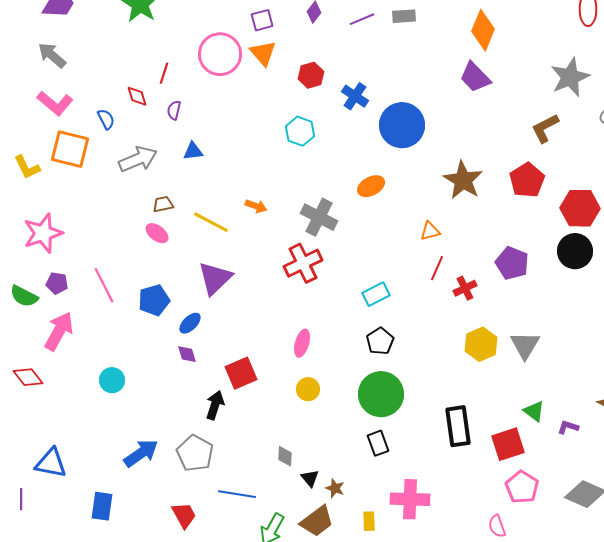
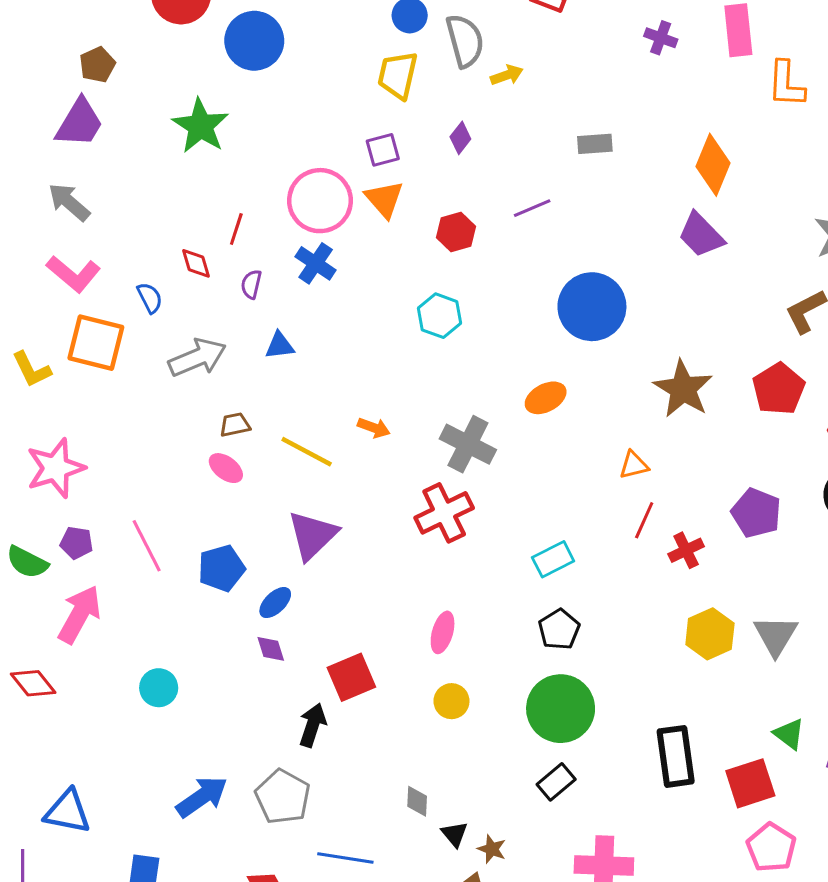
purple line: (362, 19) -> (532, 208), moved
blue cross: (355, 96) -> (316, 263), moved
black rectangle: (378, 443) -> (556, 782), turned 70

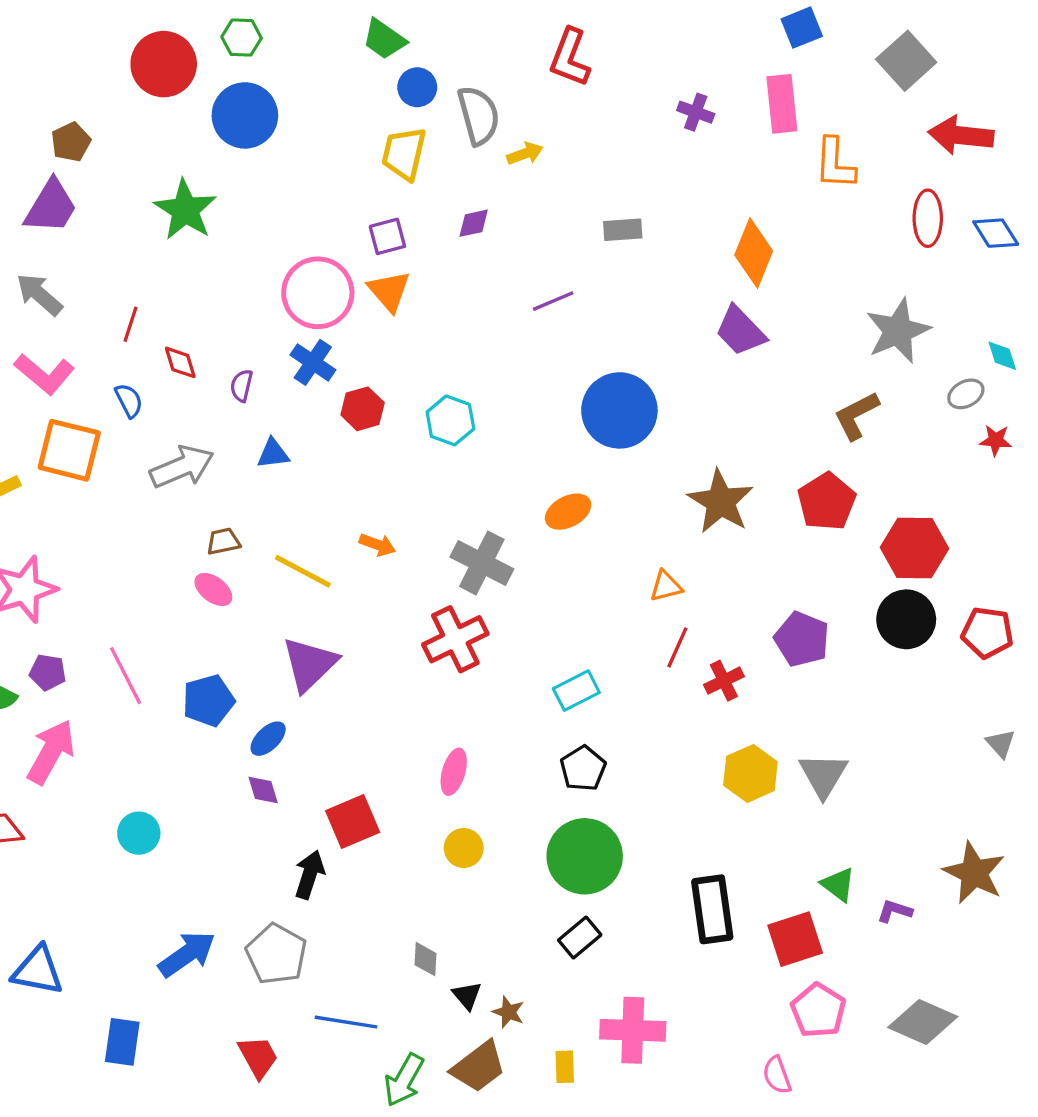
purple diamond: (460, 138) -> (474, 223), turned 40
red line: (236, 229) -> (131, 324), moved
red hexagon: (456, 232) -> (363, 409), moved

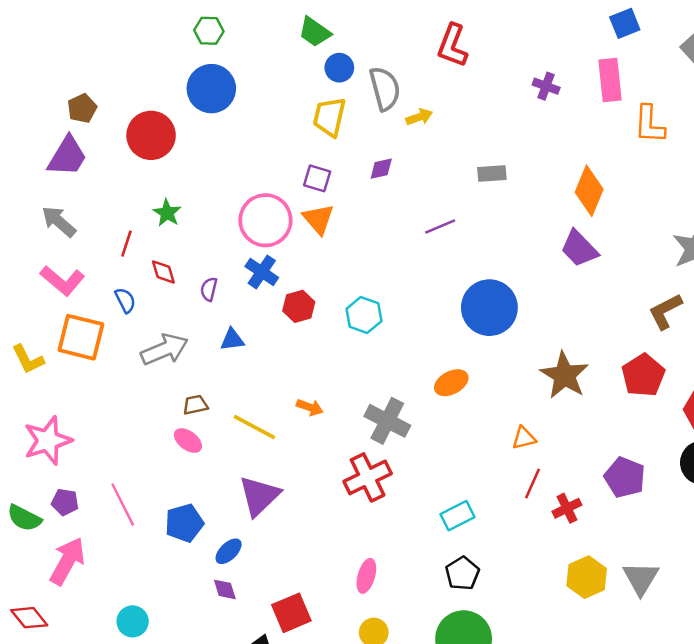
red circle: (164, 64) -> (151, 135), moved
green star: (185, 210) -> (167, 213), moved, size x0.6
purple square: (387, 236) -> (317, 178), turned 32

